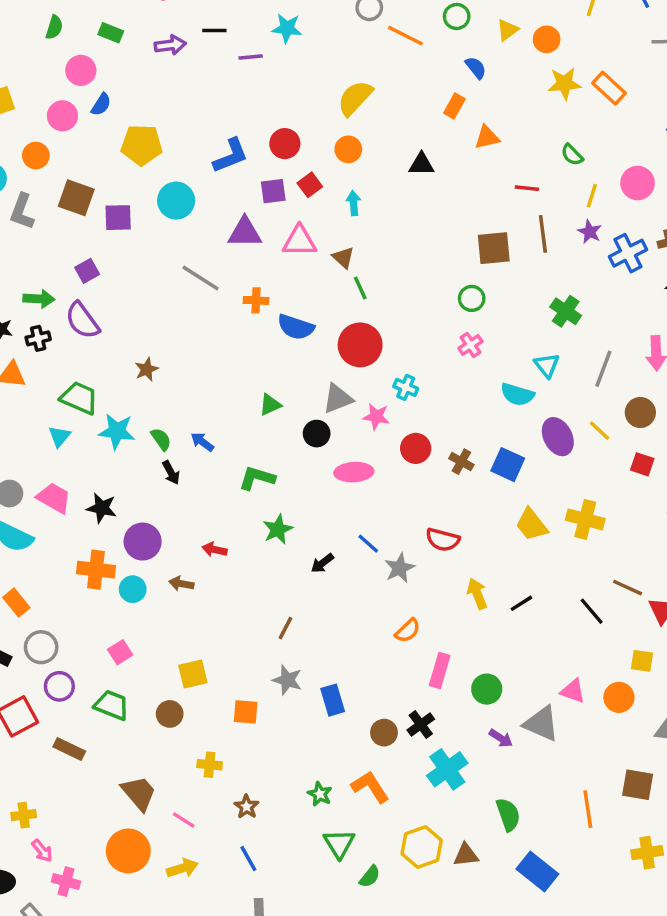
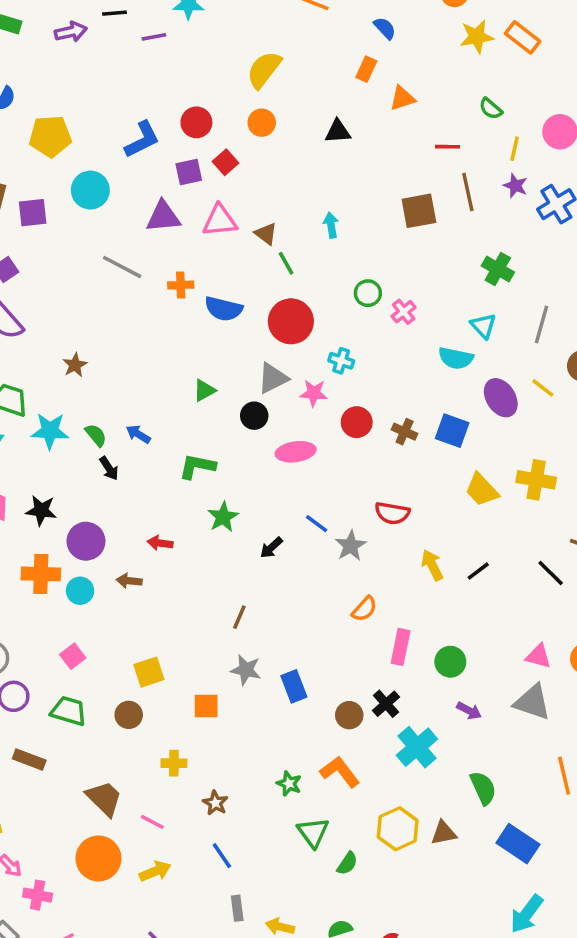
cyan arrow: (354, 203) -> (331, 225), moved
green circle: (472, 298) -> (368, 293), moved
gray triangle: (541, 724) -> (532, 702), moved

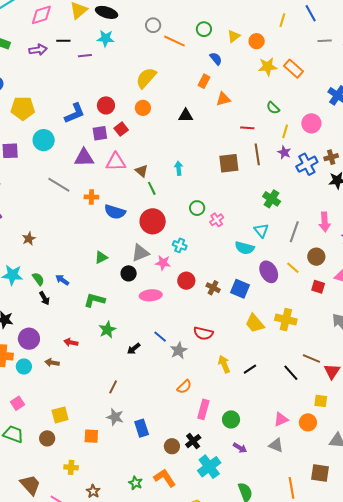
pink triangle: (538, 656) -> (281, 419), turned -42
gray triangle: (532, 702) -> (276, 445), size x0.7

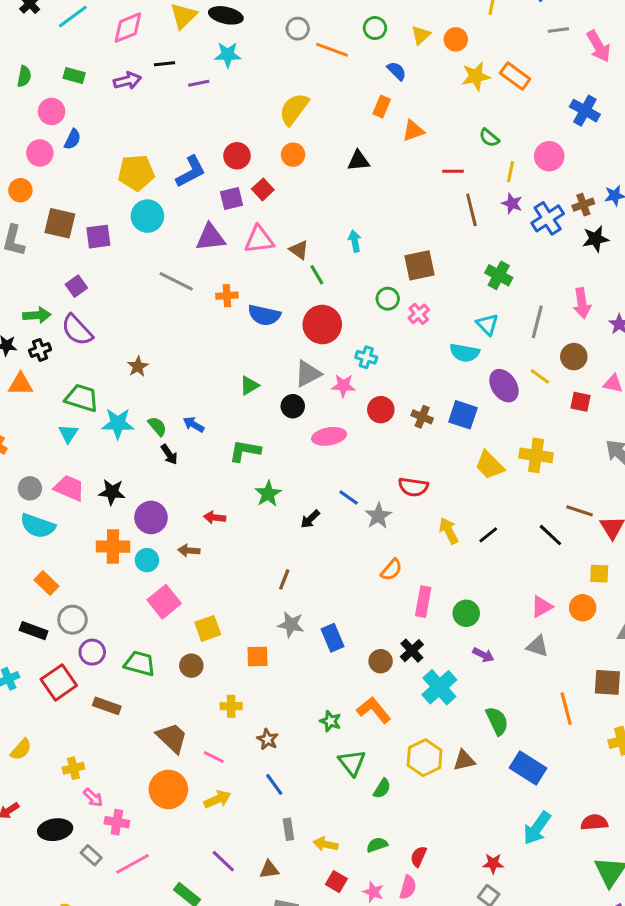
yellow pentagon: (23, 108) -> (136, 173), moved
brown square: (229, 163) -> (419, 265), moved
pink square: (17, 403) -> (164, 602), moved, size x1.5

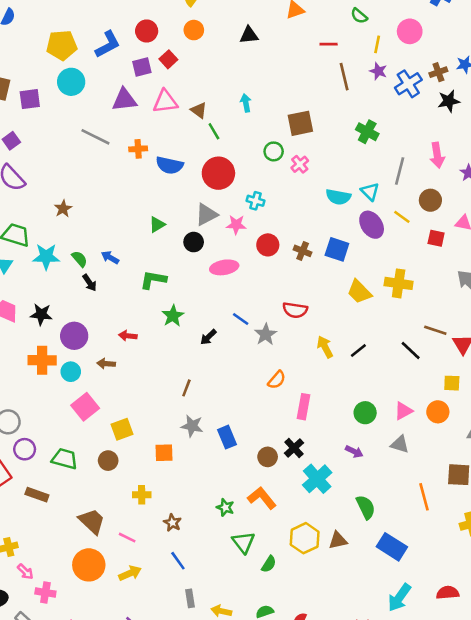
cyan triangle: (487, 324) -> (370, 192), moved
green circle: (466, 613) -> (365, 413), moved

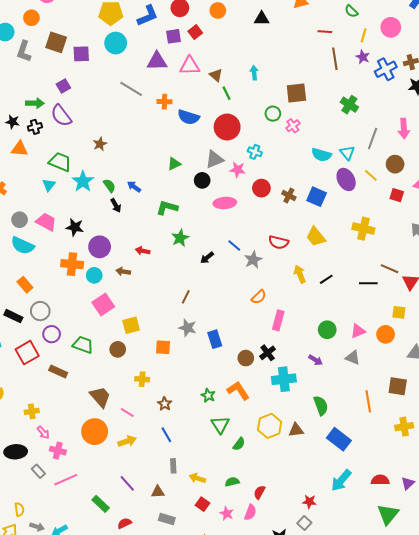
cyan star: (46, 257) -> (83, 181), turned 30
yellow trapezoid: (359, 292) -> (316, 237), moved
black line: (411, 351) -> (368, 283), turned -48
cyan cross: (317, 479) -> (284, 379), turned 30

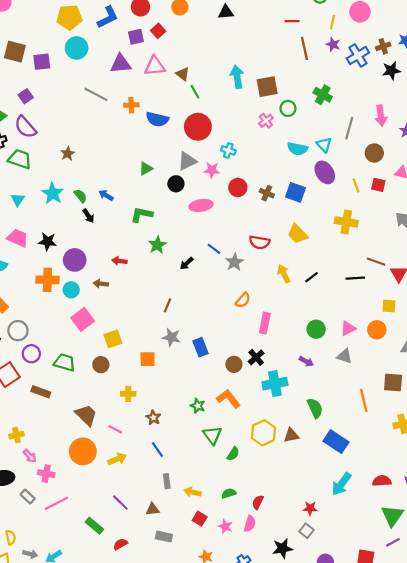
cyan arrow: (254, 73) -> (237, 77), moved, size x1.5
green circle: (273, 114) -> (288, 108), moved
green trapezoid: (60, 162) -> (20, 159), moved
yellow line: (371, 175) -> (356, 185), moved, turned 32

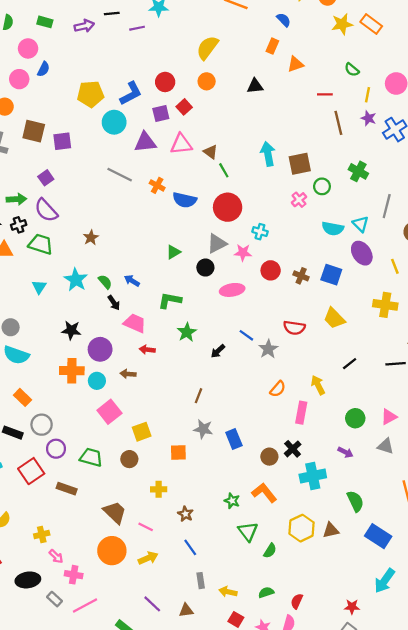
cyan circle: (77, 48) -> (114, 122), moved
orange cross: (131, 105) -> (157, 185), turned 32
pink trapezoid: (18, 238) -> (135, 323), moved
yellow arrow: (284, 274) -> (318, 385), moved

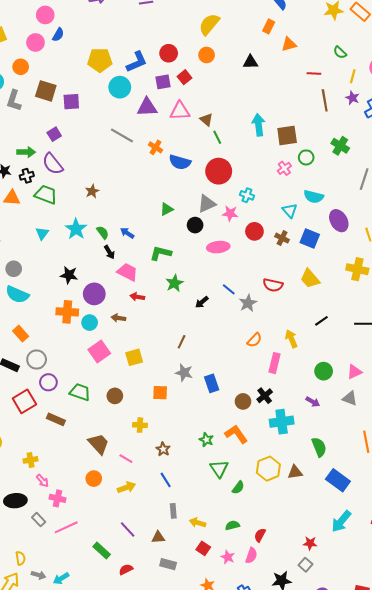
cyan triangle: (361, 224) -> (290, 210), moved
yellow square: (142, 432) -> (134, 357), moved
orange circle: (112, 551) -> (94, 479), size x0.6

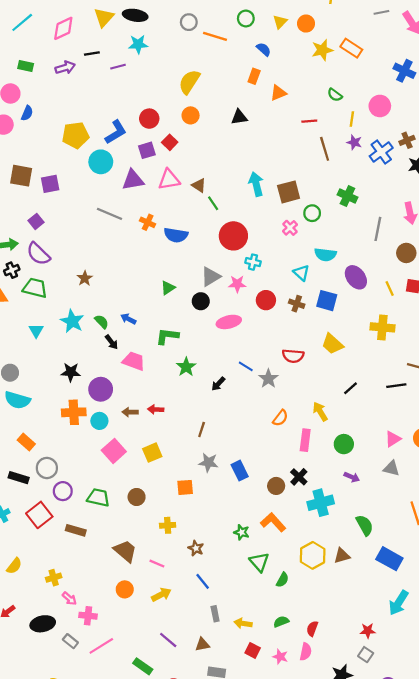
red circle: (219, 171) -> (233, 236), moved
red arrow: (137, 297) -> (156, 409), moved
green circle: (324, 371) -> (344, 444), moved

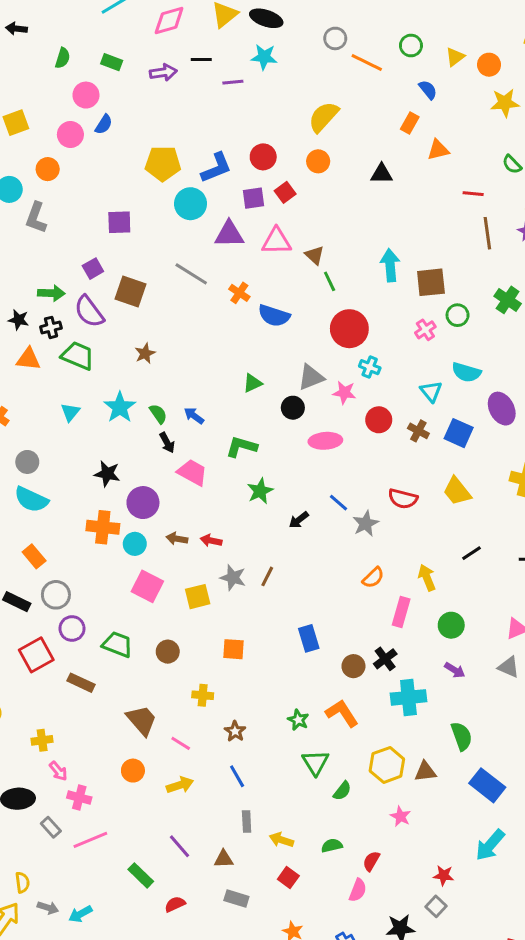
brown square: (21, 176) -> (131, 291), moved
pink square: (114, 451) -> (147, 586), turned -30
gray star: (208, 463) -> (233, 578), moved
pink star: (280, 657) -> (401, 816), moved

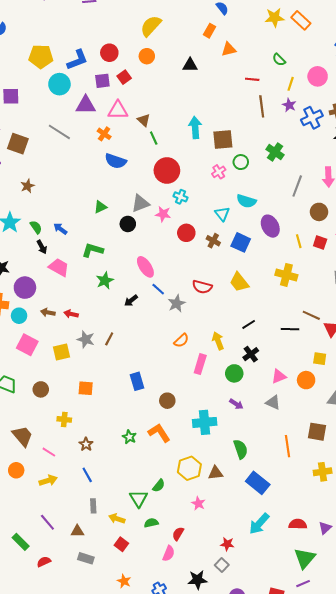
orange cross: (239, 293) -> (104, 134), moved
pink ellipse: (325, 441) -> (145, 267), moved, turned 60
black cross: (385, 659) -> (251, 354), moved
green triangle: (315, 763) -> (139, 499), moved

